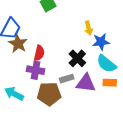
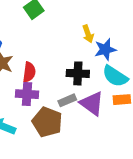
black cross: (77, 58) -> (78, 73), turned -36
purple triangle: (86, 83) -> (92, 103), turned 35
brown pentagon: (49, 94) -> (47, 122), turned 30

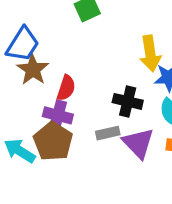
yellow arrow: (88, 34) -> (150, 54), size x1.5
brown pentagon: (47, 122) -> (53, 141), moved

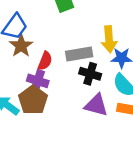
gray rectangle: (108, 133) -> (79, 54), moved, size x1.5
purple triangle: (138, 143) -> (96, 105), turned -35

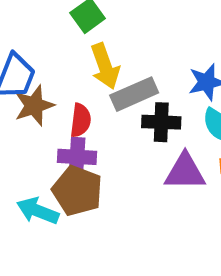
yellow arrow: (109, 39) -> (105, 66), moved
brown star: (21, 46) -> (34, 105), turned 30

